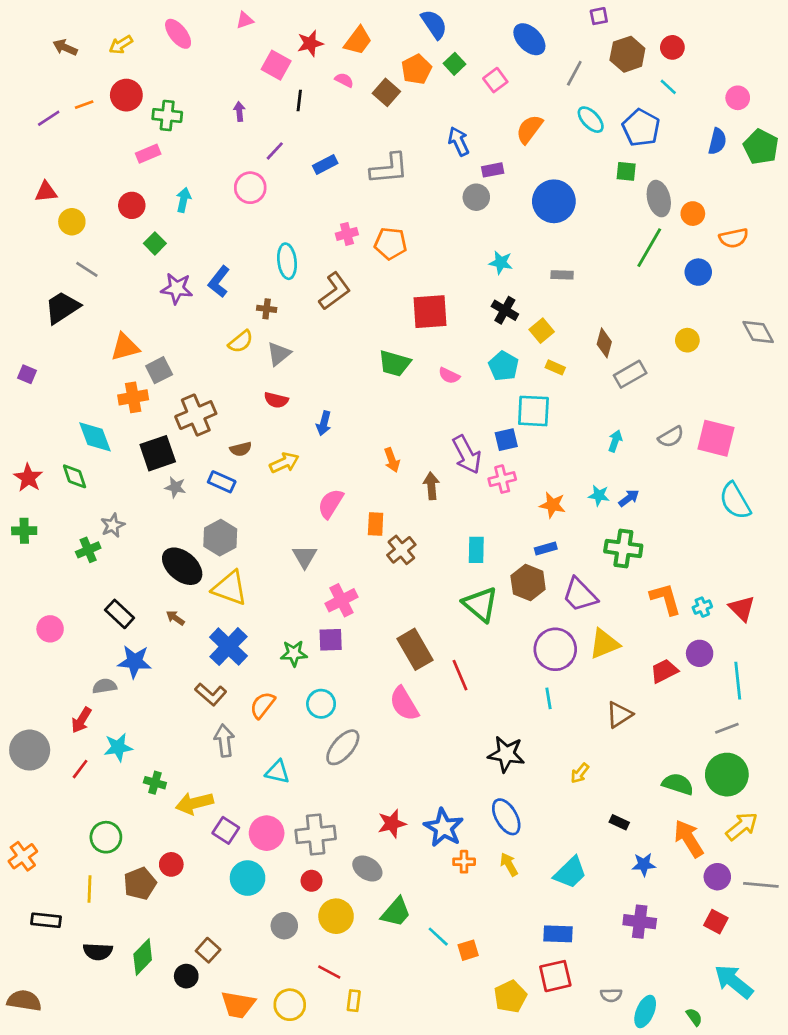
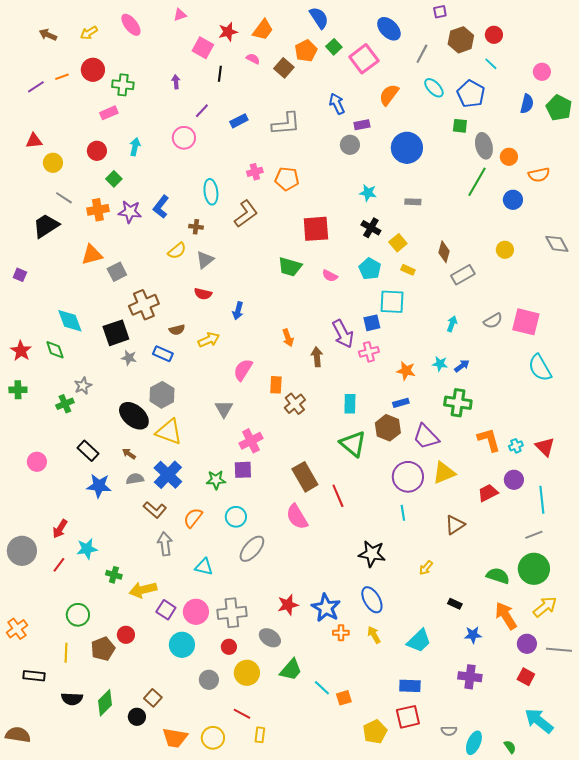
pink square: (495, 80) -> (364, 59), size x1.6
orange cross: (133, 397) -> (98, 210), moved
gray semicircle: (105, 686) -> (135, 479), moved

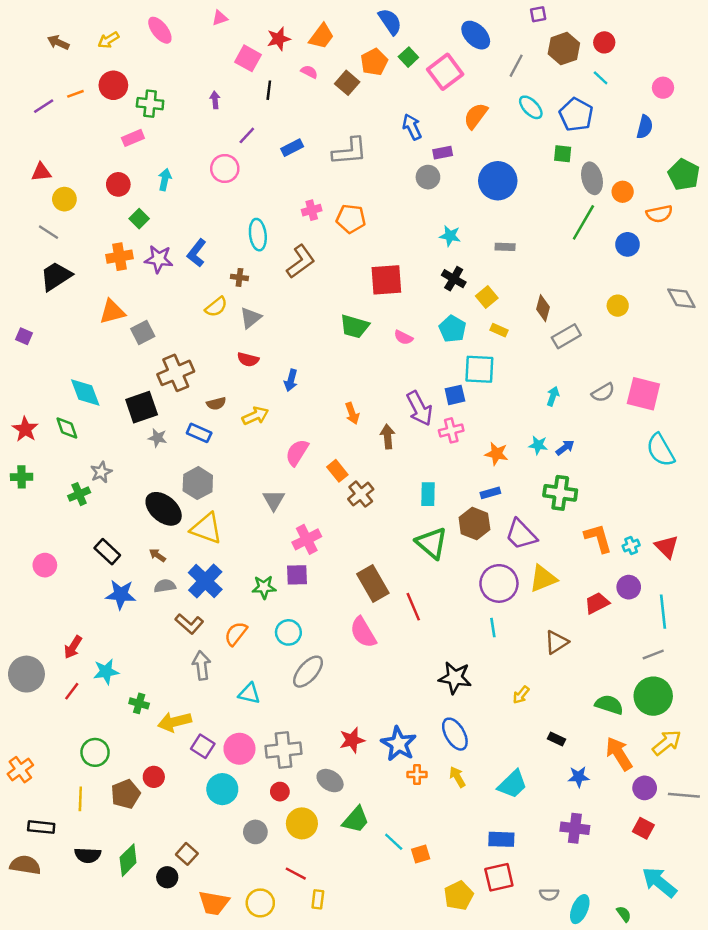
green pentagon: (559, 108) -> (684, 175), moved
gray line: (64, 198) -> (49, 232), moved
orange rectangle: (276, 385) -> (337, 471), turned -42
brown semicircle: (18, 735) -> (25, 865), moved

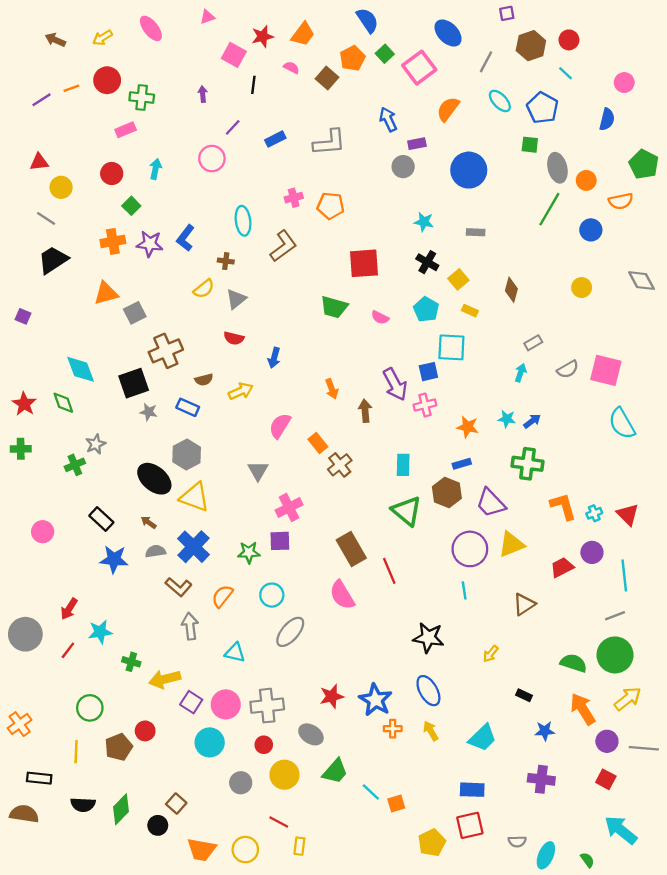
gray rectangle: (566, 336) -> (533, 343), moved, size x0.7

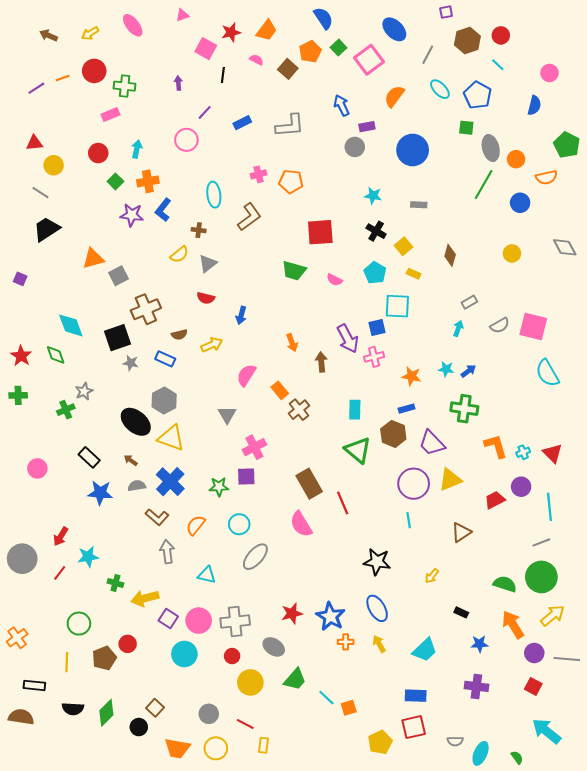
orange cross: (113, 241) -> (148, 181), moved
gray circle: (241, 783) -> (209, 714), moved

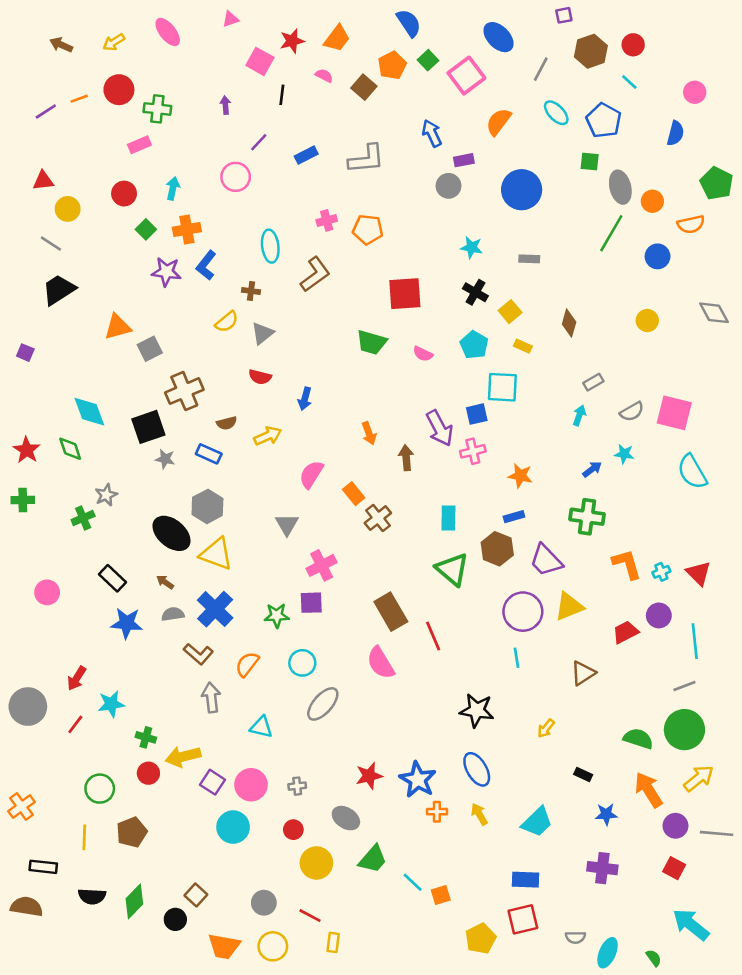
cyan star: (446, 369) -> (624, 454), moved
gray cross: (235, 622) -> (297, 786), size x0.5
red circle: (128, 644) -> (148, 773), moved

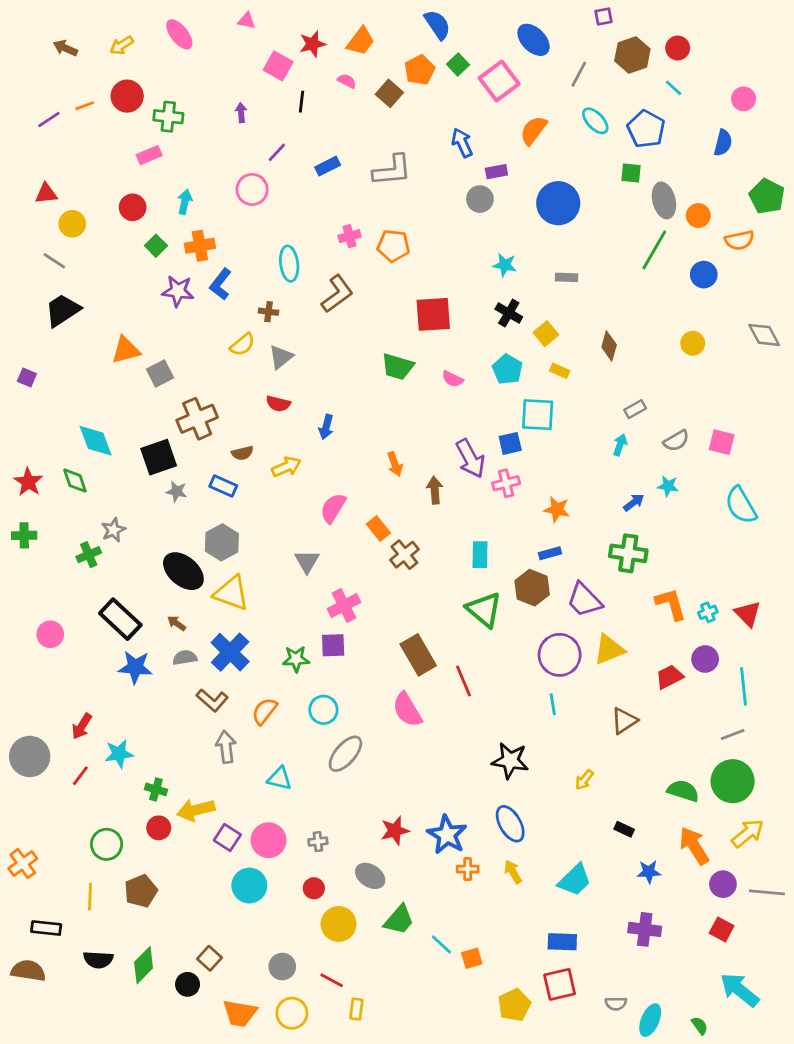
pink triangle: (230, 19) -> (247, 21), turned 30
pink square: (674, 413) -> (722, 442), size x0.7
black rectangle: (113, 578) -> (120, 619), size x1.4

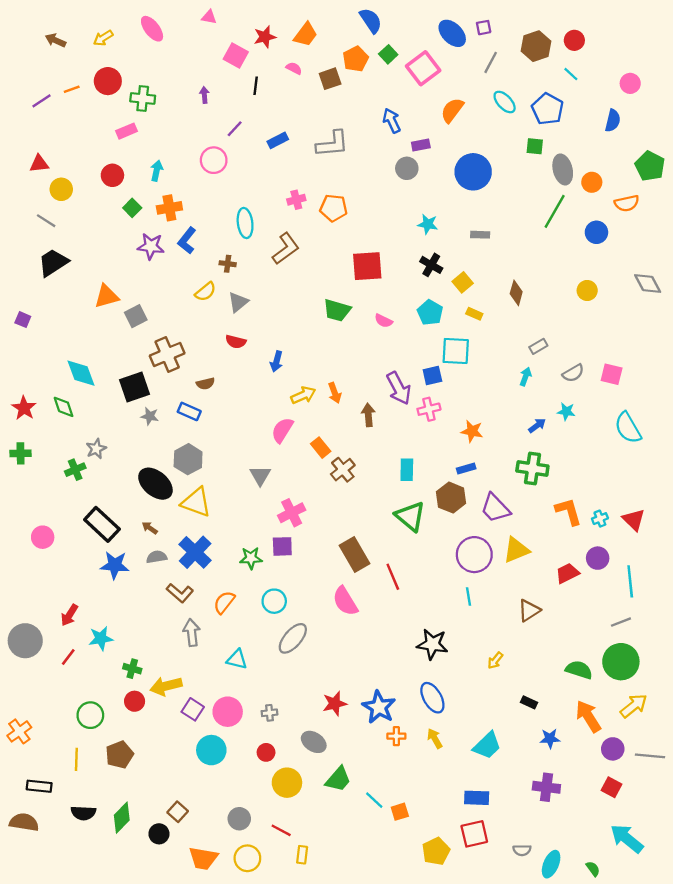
purple square: (604, 16) -> (484, 28), moved
brown square: (389, 93) -> (330, 79), turned 30
yellow arrow: (286, 467) -> (303, 395), moved

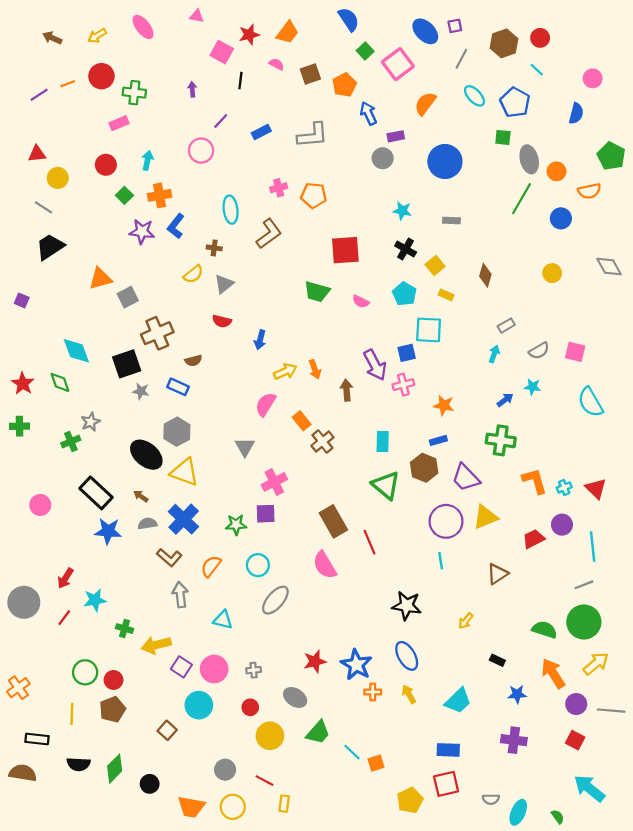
orange pentagon: (356, 59) -> (344, 85), moved
red circle: (135, 701) -> (114, 680), moved
brown square: (178, 812) -> (167, 730), moved

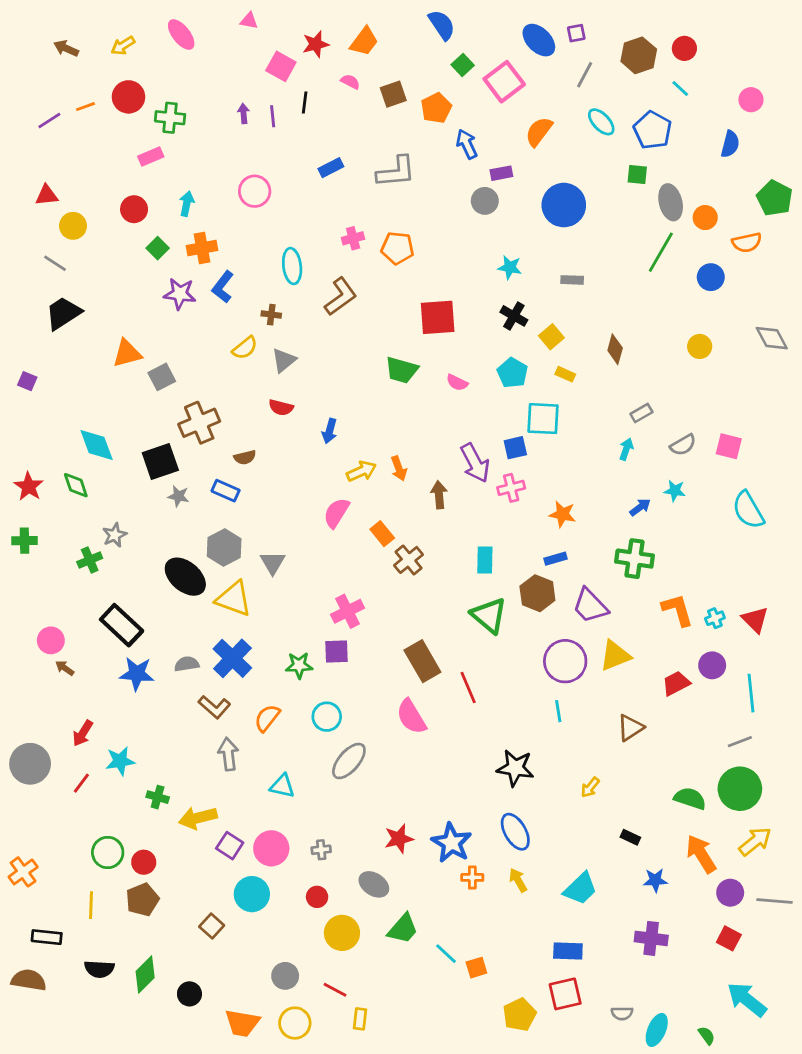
purple line: (221, 121) -> (273, 116), moved, turned -49
gray triangle: (245, 447) -> (273, 563), moved
brown arrow: (141, 496) -> (65, 668), moved

